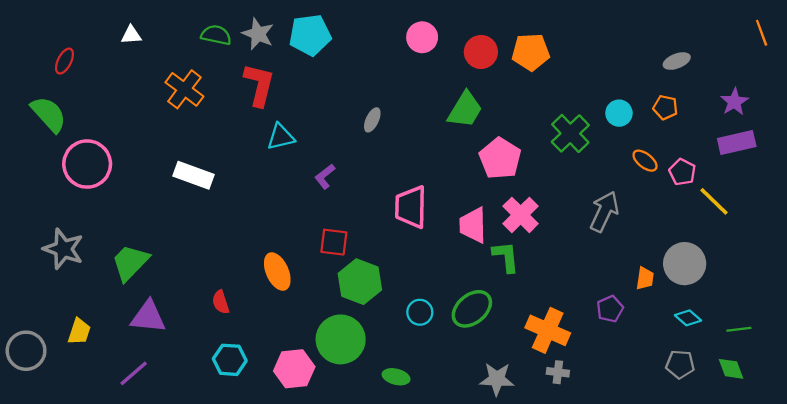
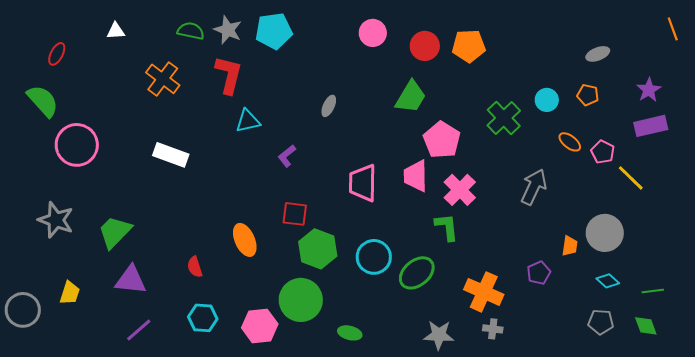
pink trapezoid: (473, 225) -> (416, 176), moved
cyan circle: (420, 312) -> (374, 257), moved, size x1.5
purple line: (134, 373) -> (139, 330), moved

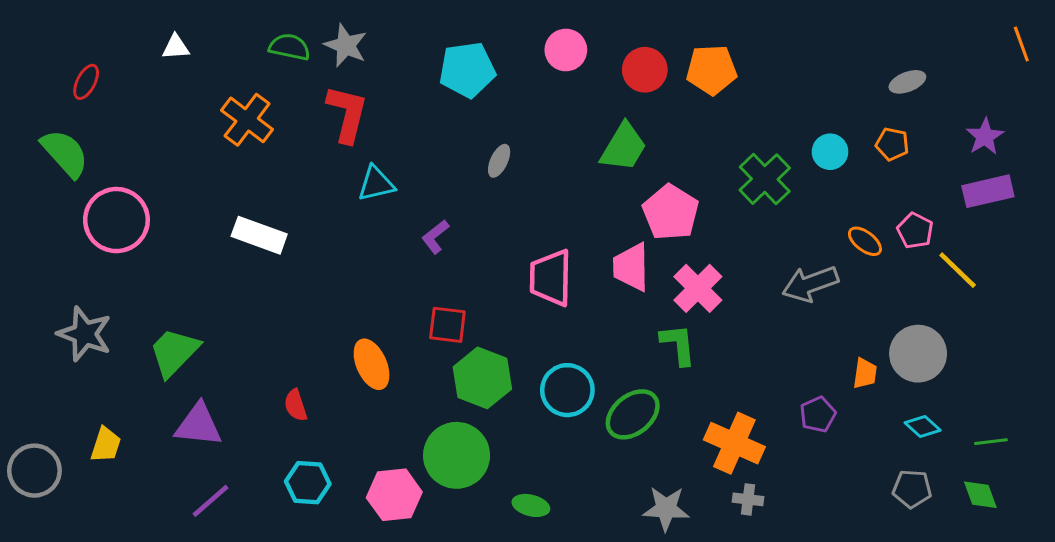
cyan pentagon: (274, 31) -> (467, 70), moved
orange ellipse: (570, 142) -> (865, 241), moved
gray arrow: (534, 187) -> (810, 284), turned -135

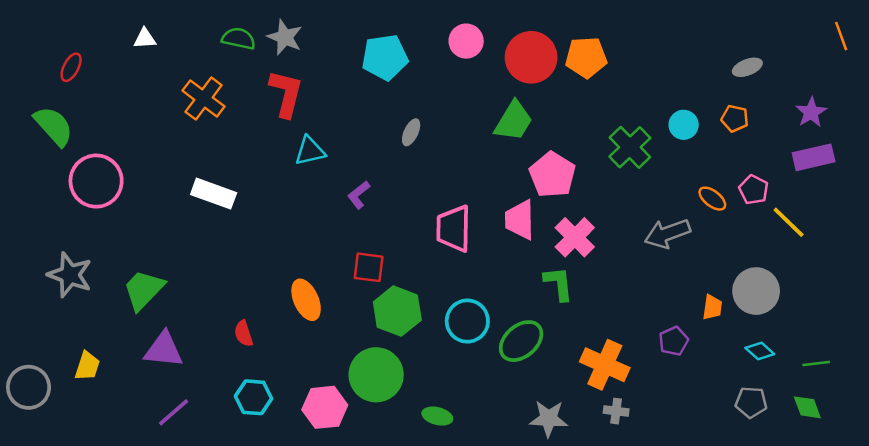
red circle: (645, 70) -> (531, 57), size x1.4

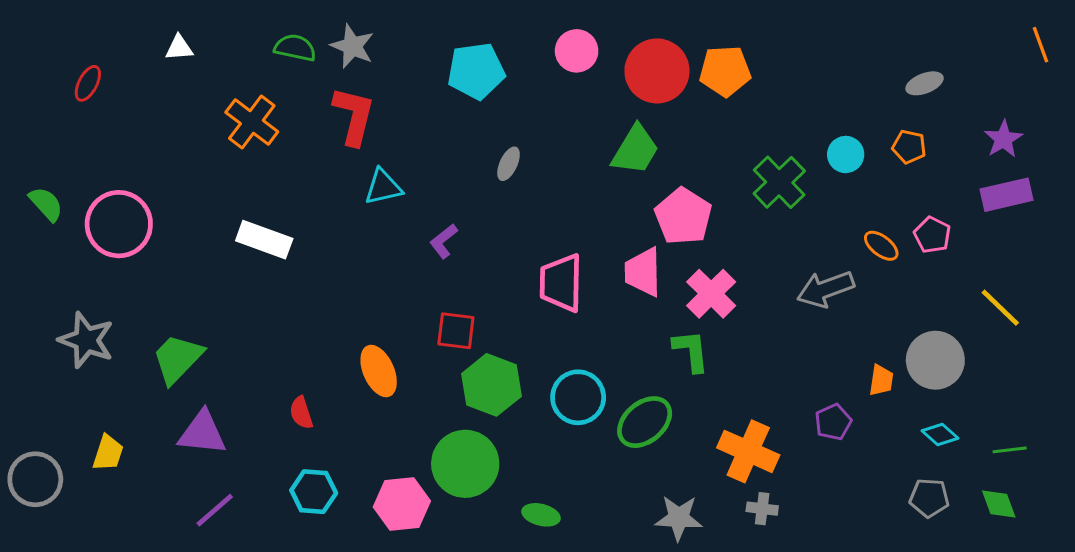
green semicircle: (54, 126) -> (46, 204), moved, size x0.7
yellow line: (789, 222) -> (1000, 308), moved

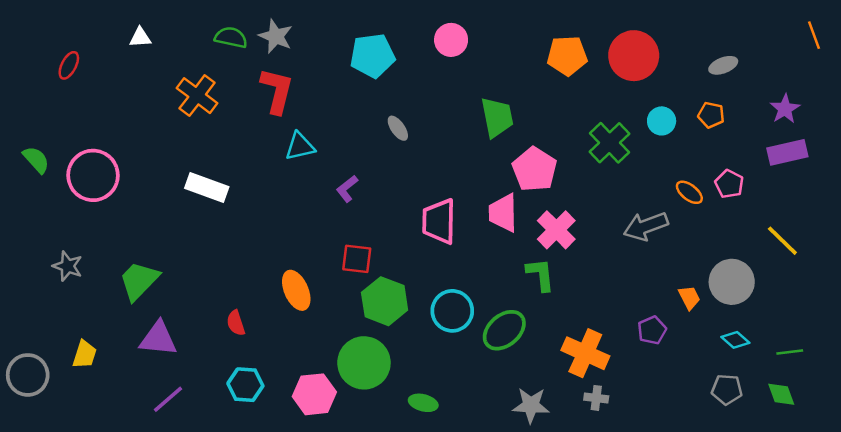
red circle: (657, 71) -> (634, 56), moved
green trapezoid: (635, 150) -> (497, 117), turned -42
gray ellipse: (509, 164) -> (398, 128), turned -60
gray star: (86, 340) -> (68, 266), size x0.7
orange trapezoid: (881, 380) -> (689, 298), turned -35

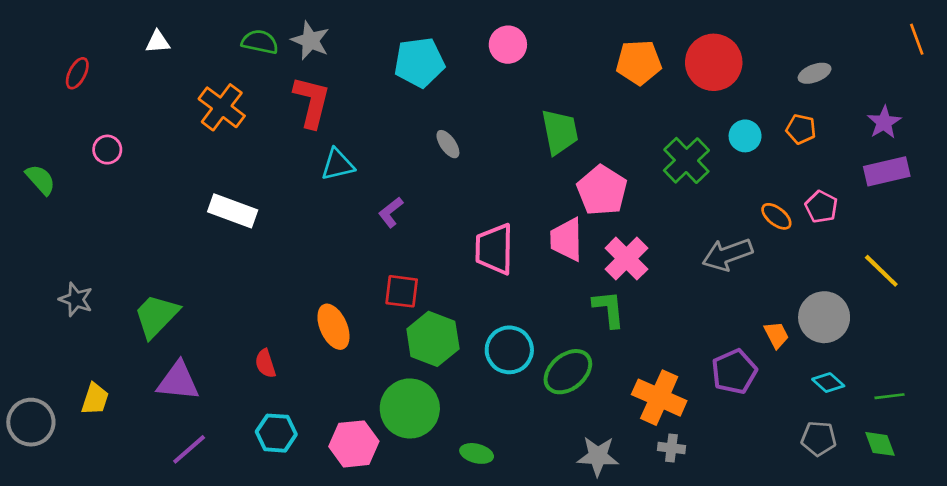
pink circle: (93, 175) -> (107, 150), moved, size x0.5
purple pentagon: (652, 330) -> (734, 372), size x1.4

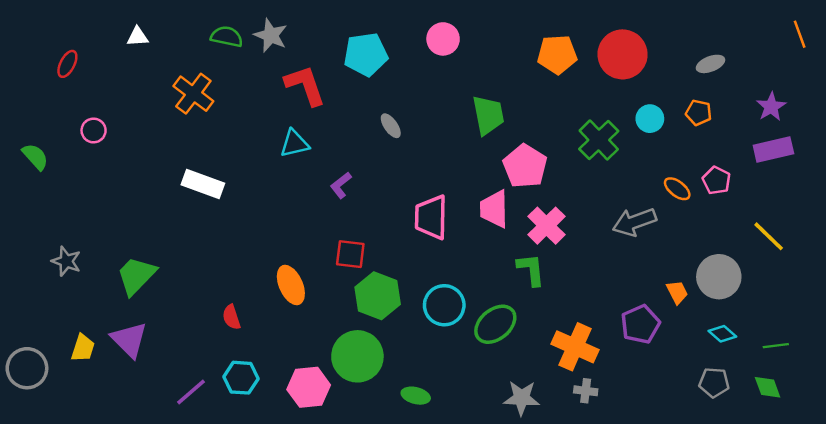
red L-shape: (312, 102) -> (305, 85), moved, turned -33
purple triangle: (178, 381) -> (129, 340), moved, turned 39
purple line: (189, 449) -> (191, 392), moved

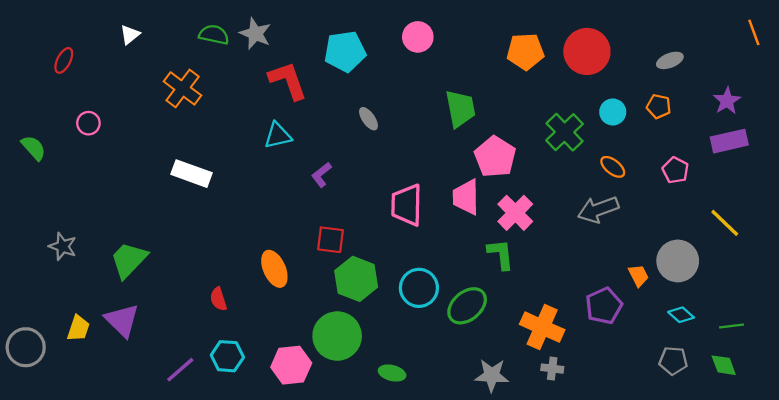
white triangle: (138, 37) -> (130, 35), turned -35
orange ellipse: (677, 189) -> (613, 167), moved

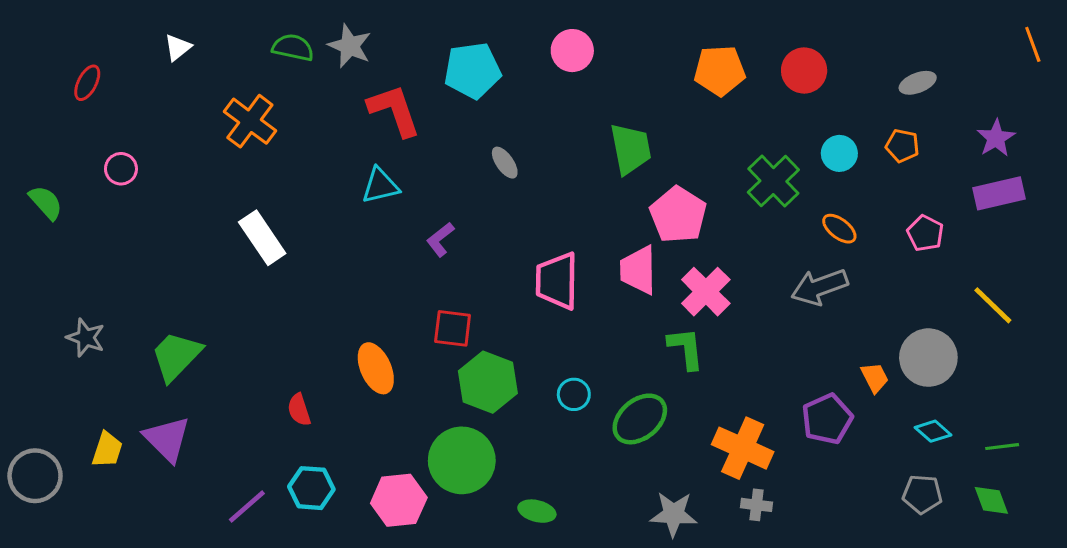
red circle: (587, 51) -> (804, 71), size x0.7
white rectangle: (191, 174) -> (262, 238), turned 36
cyan circle: (419, 288) -> (574, 394), size x0.6

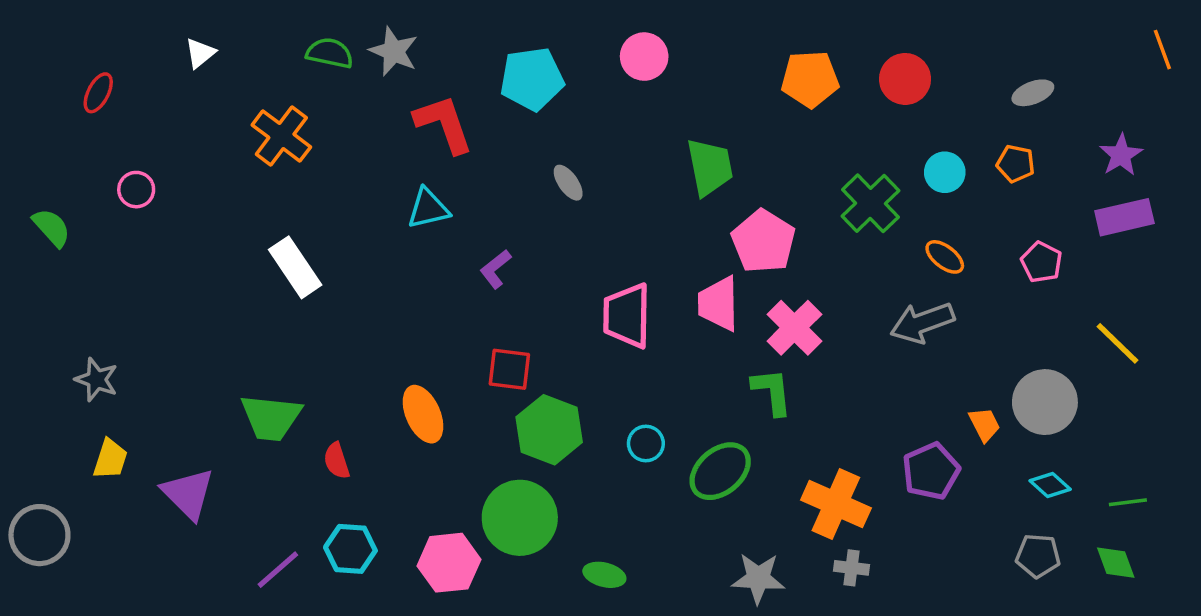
green trapezoid: (176, 356) -> (271, 418), moved, turned -128
yellow trapezoid: (107, 450) -> (110, 459), moved

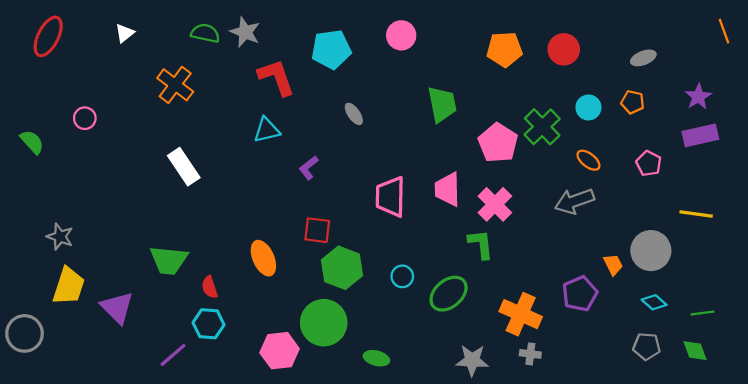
red ellipse: (98, 93) -> (48, 36), moved, size x1.6
pink pentagon: (763, 241) -> (498, 143), moved
yellow line: (1118, 343) -> (696, 214), turned -36
yellow trapezoid: (110, 459) -> (69, 286), size x1.5
cyan hexagon: (350, 549) -> (209, 324), moved

